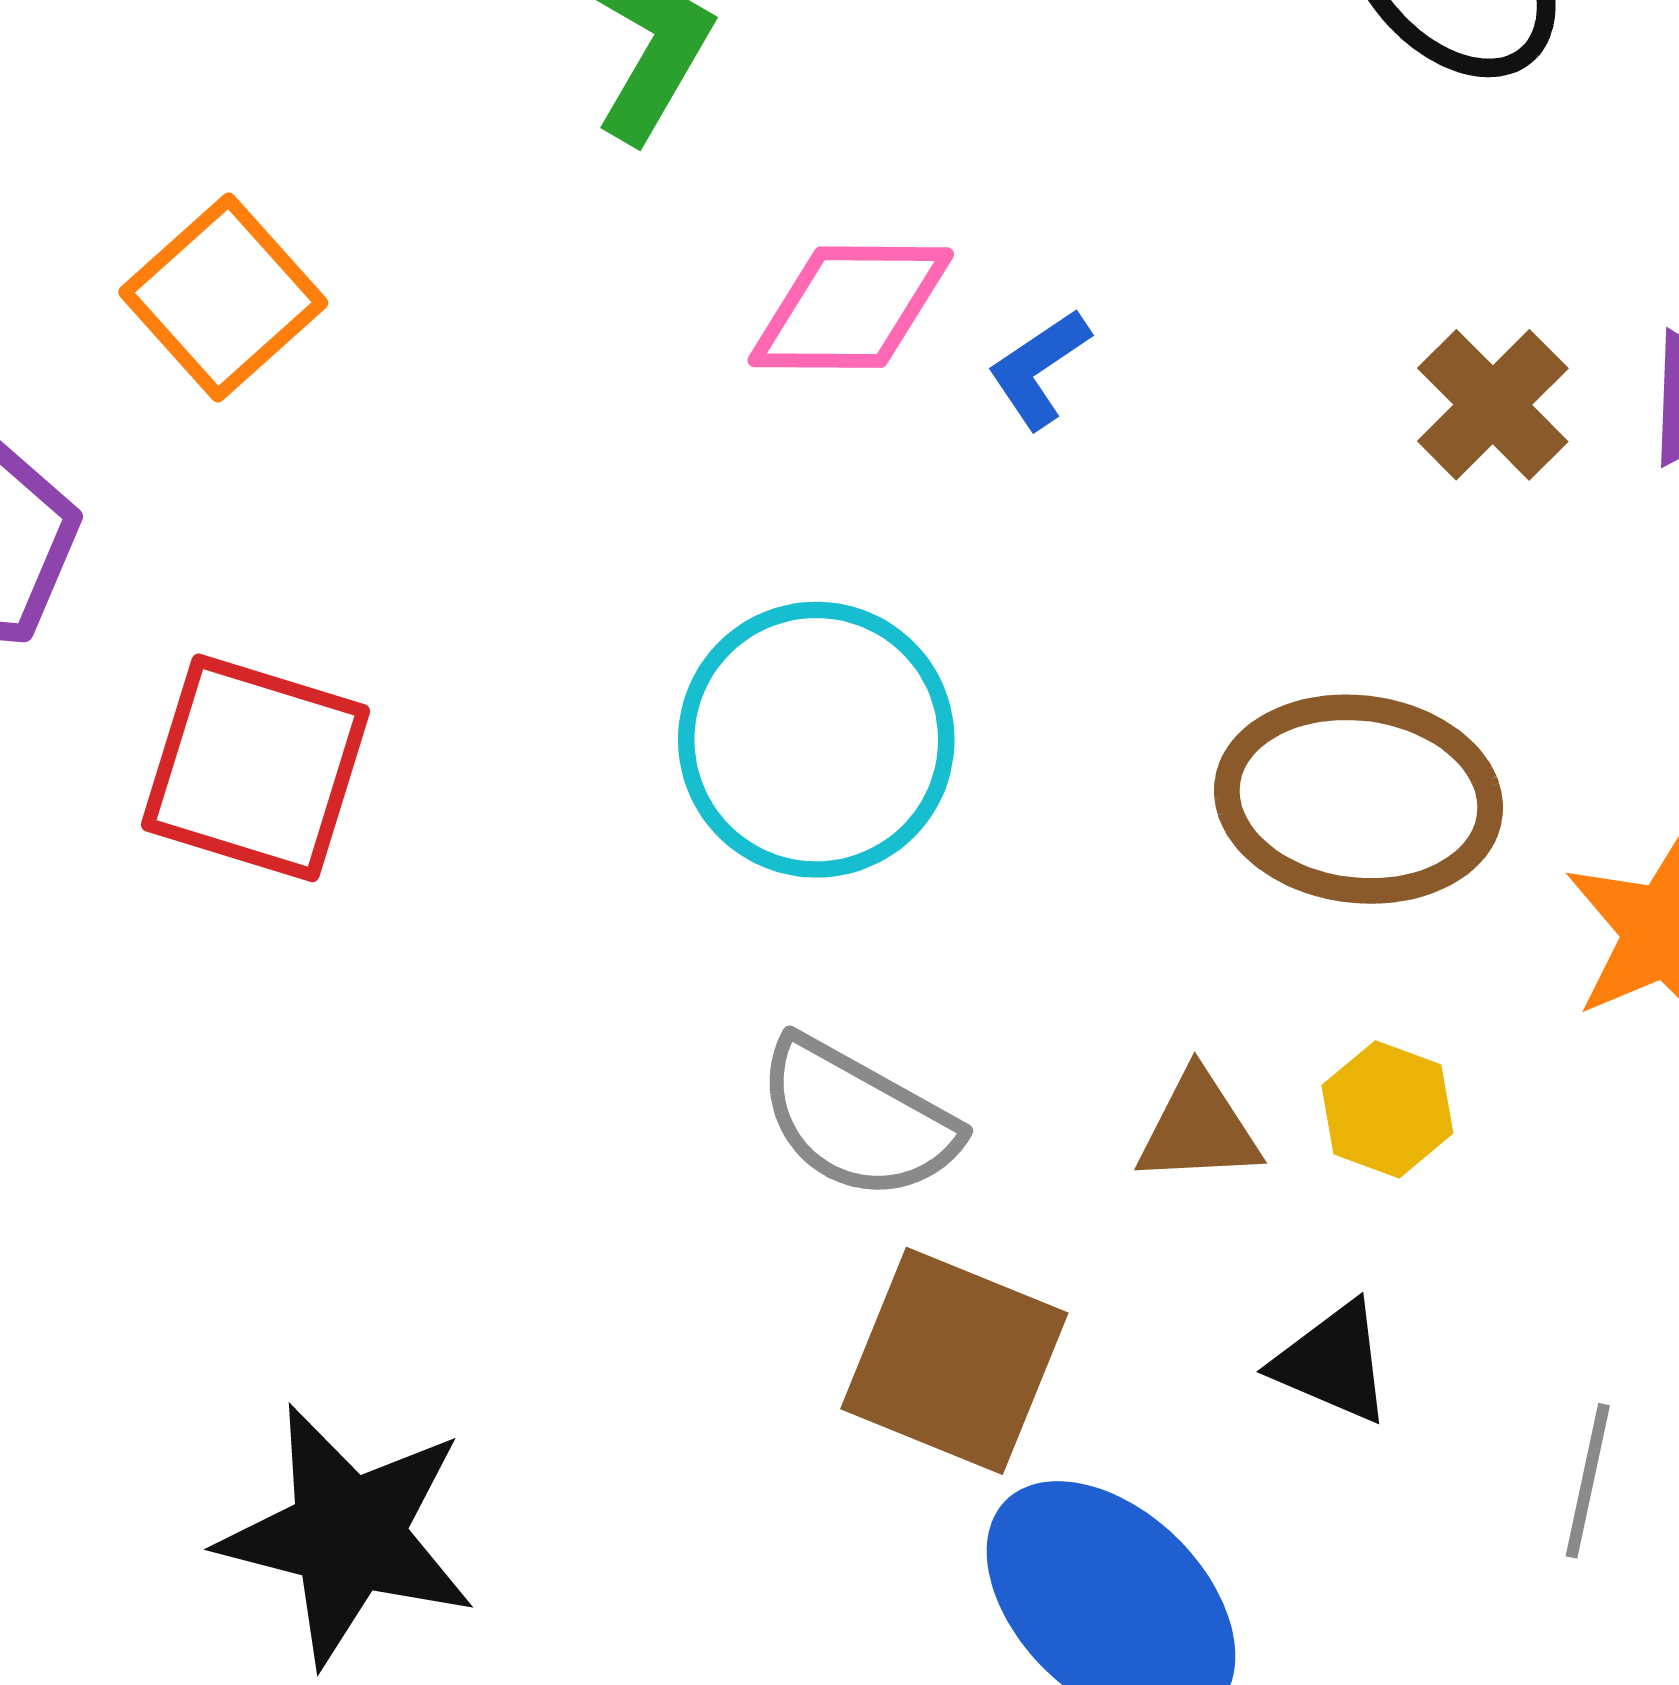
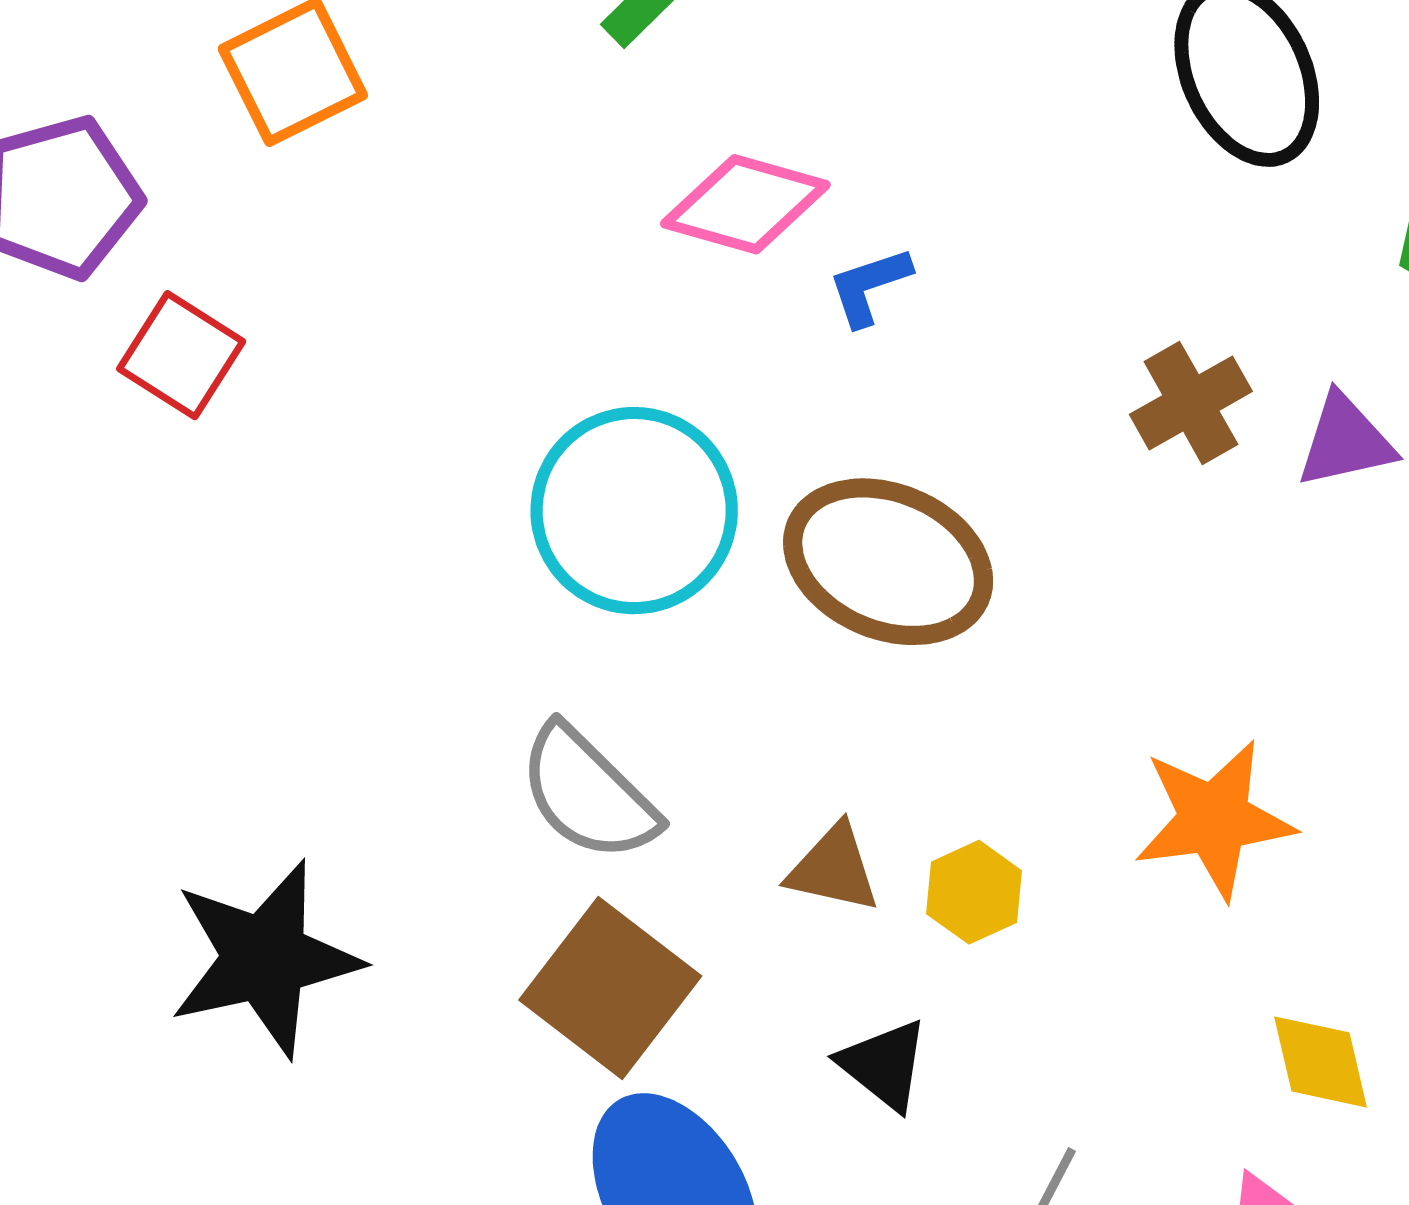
red square: (256, 768) -> (181, 355), moved, size x0.7
brown ellipse: (1359, 799) -> (888, 562), moved
black star: (348, 1535) -> (265, 958), moved, turned 30

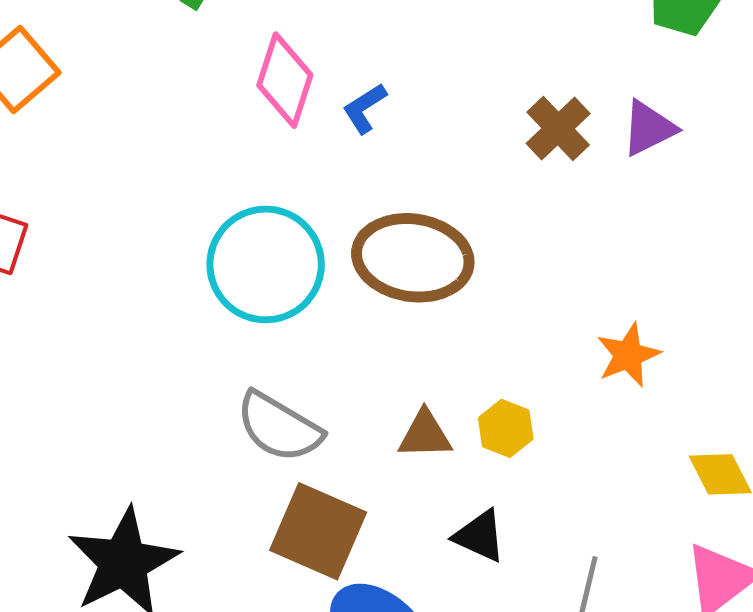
pink diamond: (745, 204) -> (285, 80), turned -74
orange star: (1214, 819) -> (628, 355), size x0.7

